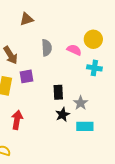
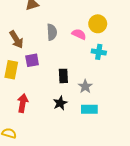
black star: (63, 115) -> (60, 103), moved

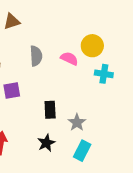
cyan cross: (99, 52) -> (104, 74), moved
cyan rectangle: (89, 109) -> (82, 151), turned -63

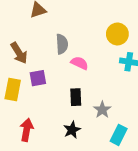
pink semicircle: (69, 59) -> (80, 63), moved
cyan rectangle: (82, 151) -> (119, 135), moved

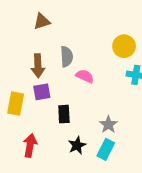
brown arrow: (19, 53) -> (38, 66), moved, turned 30
black rectangle: (76, 97) -> (64, 114), moved
cyan rectangle: (119, 135) -> (106, 149), moved

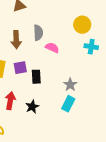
purple square: (42, 92) -> (20, 68), moved
black star: (77, 145) -> (32, 107), moved

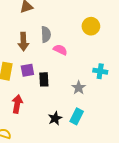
cyan cross: (91, 47) -> (100, 71), moved
cyan rectangle: (68, 104) -> (77, 116), moved
black star: (32, 107) -> (55, 118), moved

